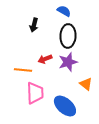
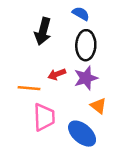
black arrow: (34, 25) -> (43, 31), size x1.5
orange triangle: (86, 84) -> (98, 106), moved

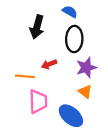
purple star: (86, 78) -> (86, 68), moved

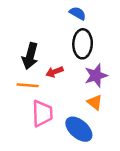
black arrow: (37, 27) -> (30, 56), moved

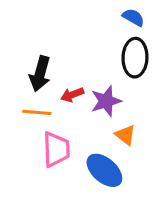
blue semicircle: (78, 13) -> (133, 17), moved
black ellipse: (83, 44) -> (135, 58), moved
purple star: (96, 76) -> (106, 101), moved

